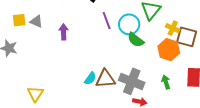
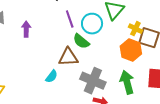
green semicircle: (136, 40) -> (81, 41), moved
brown triangle: (105, 79) -> (68, 57), moved
green arrow: (166, 82) -> (127, 82), size x1.6

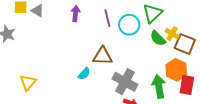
purple arrow: (26, 29) -> (75, 13), moved
green semicircle: (81, 41) -> (158, 38), moved
orange hexagon: (131, 50) -> (176, 70), moved

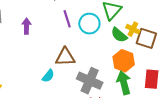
purple arrow: (75, 13) -> (26, 26), moved
orange hexagon: (176, 70) -> (124, 61), moved

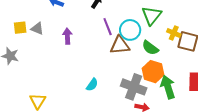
green semicircle: (119, 35) -> (150, 48), moved
brown triangle: (65, 57) -> (120, 45), moved
orange hexagon: (124, 61) -> (153, 72), moved

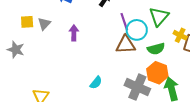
purple line: (108, 27) -> (124, 22), moved
gray triangle: (37, 29) -> (44, 24), turned 48
green semicircle: (150, 48) -> (156, 49), turned -54

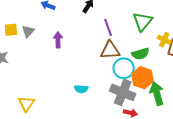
cyan circle: (137, 30) -> (124, 68), moved
cyan semicircle: (96, 83) -> (81, 89), turned 56

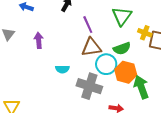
cyan semicircle: (81, 89) -> (62, 69), moved
gray cross: (123, 92) -> (89, 86), moved

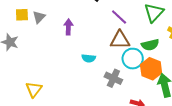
purple line: (88, 25) -> (119, 17), turned -30
gray cross: (89, 86) -> (113, 78), size x0.7

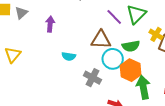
purple line: (119, 17) -> (114, 17), moved
yellow triangle: (34, 89) -> (13, 55), moved

